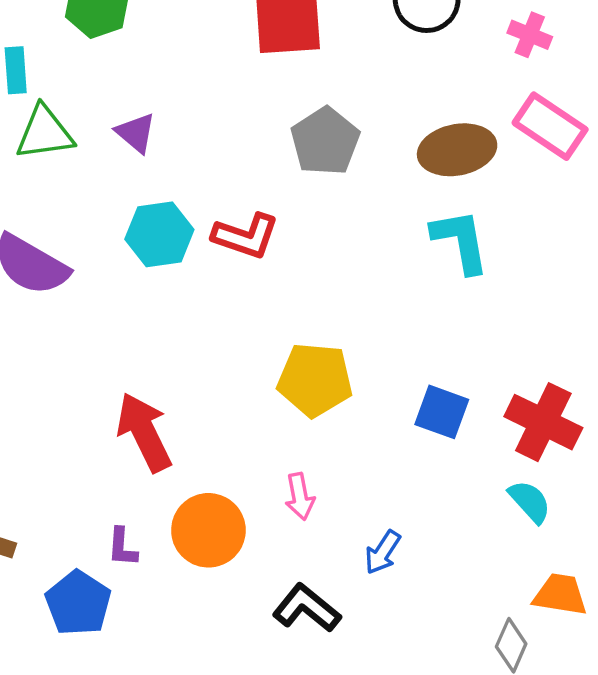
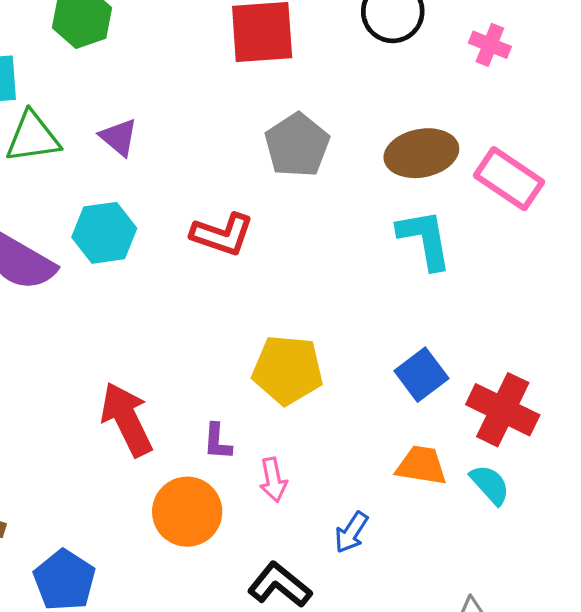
pink rectangle: (550, 126) -> (509, 179), moved
cyan hexagon: (159, 234) -> (104, 233), moved
blue square: (442, 412) -> (421, 375), moved, turned 33
purple L-shape: (122, 547) -> (217, 442), moved
orange trapezoid: (560, 595) -> (421, 465), moved

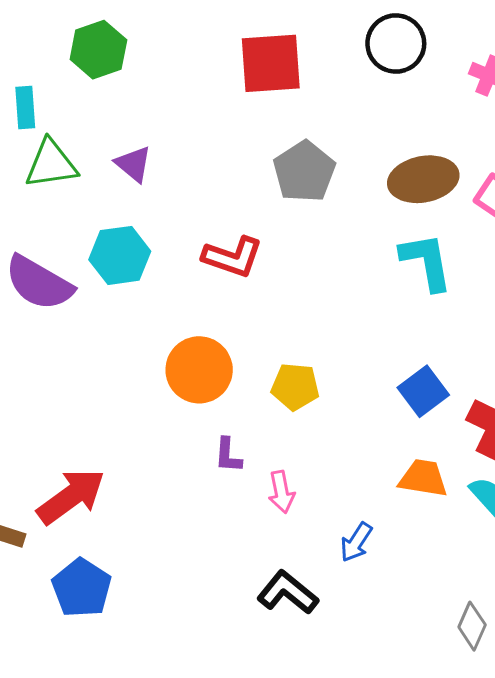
yellow pentagon: (288, 370) -> (295, 387), size x0.7
red arrow: (127, 419) -> (71, 496), moved, turned 80
orange circle: (187, 512) -> (199, 370), moved

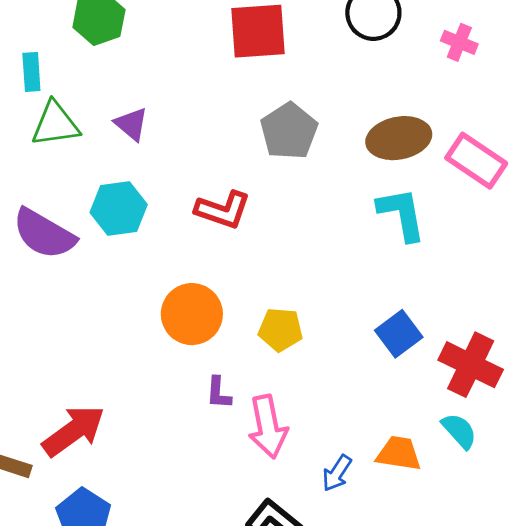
orange trapezoid: (423, 478) -> (399, 453), moved
pink arrow: (281, 492) -> (268, 427), size x1.6

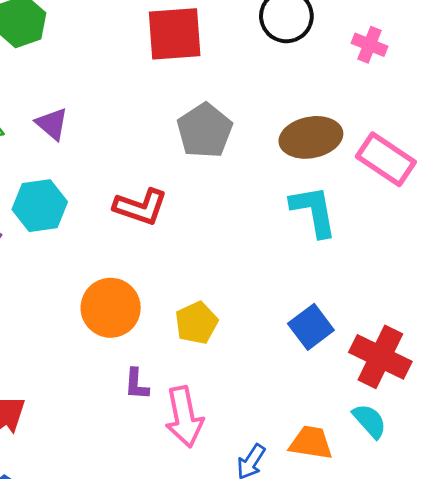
yellow pentagon: (281, 330) -> (196, 323), turned -30

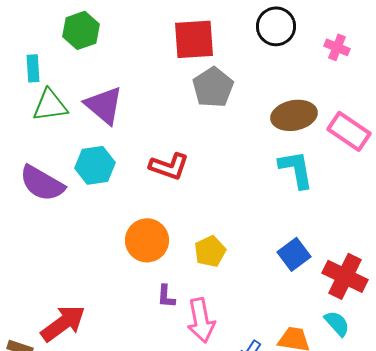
purple triangle: (52, 124) -> (104, 105), size x1.6
gray pentagon: (205, 131) -> (213, 87), moved

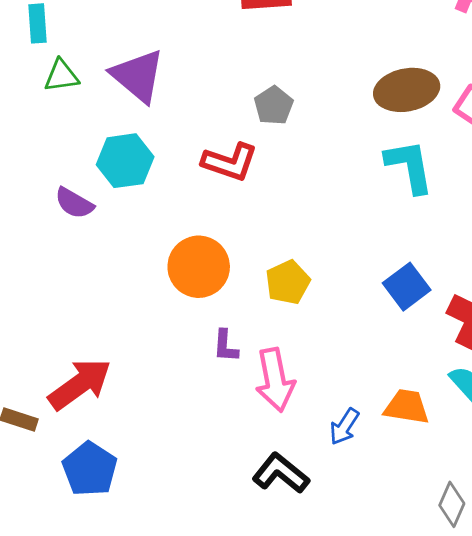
gray pentagon: (213, 87) -> (274, 105), moved, size x0.7
green triangle: (50, 105) -> (61, 76), size x0.7
purple semicircle: (42, 183) -> (74, 203), moved, size x0.6

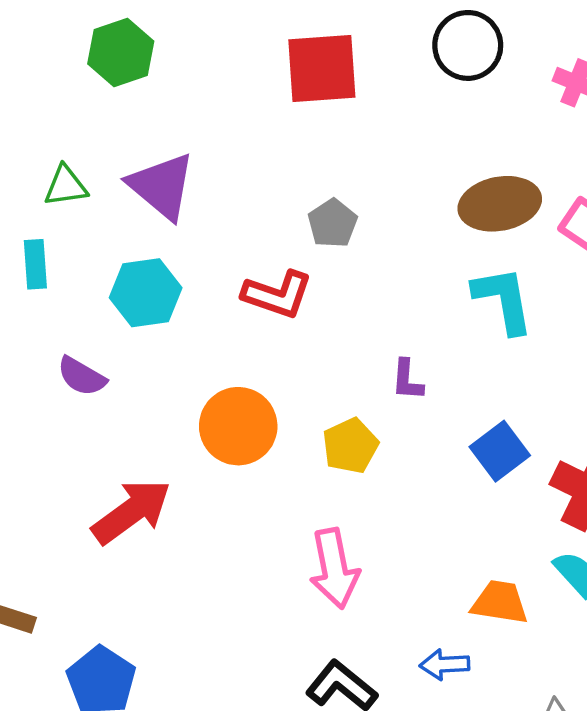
cyan rectangle: (37, 23) -> (35, 264), moved
purple semicircle: (74, 203) -> (82, 376), moved
purple L-shape: (226, 346) -> (407, 380), moved
red arrow: (80, 384) -> (131, 512), moved
blue arrow: (344, 427) -> (445, 665), moved, turned 54

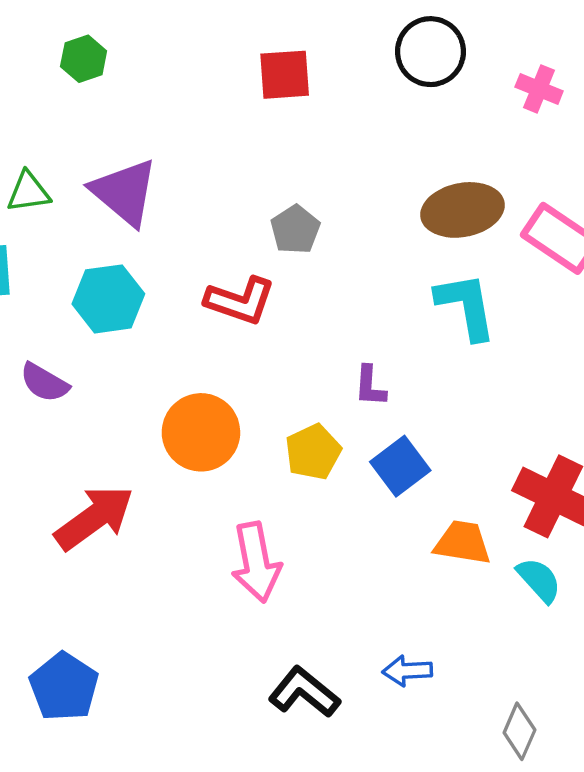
green hexagon: (121, 53) -> (84, 59), size x0.7
red square: (322, 69) -> (285, 75), size x0.7
blue square: (500, 451) -> (400, 466), moved
pink arrow: (334, 568) -> (256, 562), moved
orange trapezoid: (500, 602) -> (463, 543), moved

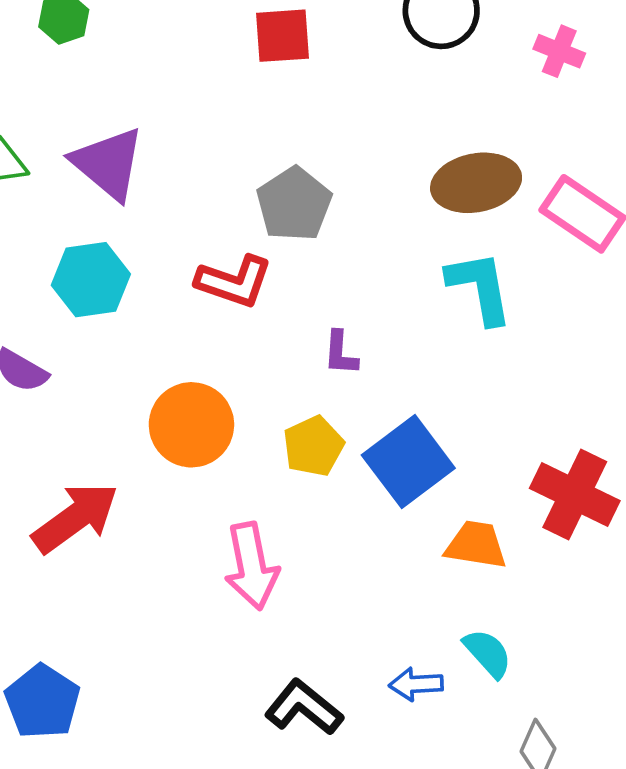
gray pentagon: (295, 230) -> (294, 204), size x1.4
purple L-shape: (370, 386) -> (341, 353), moved
blue square: (400, 466) -> (408, 462), size x1.4
cyan semicircle: (539, 580) -> (488, 653), moved

